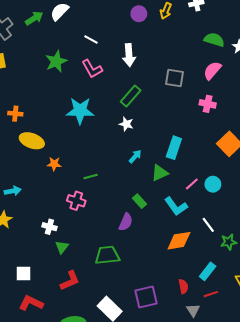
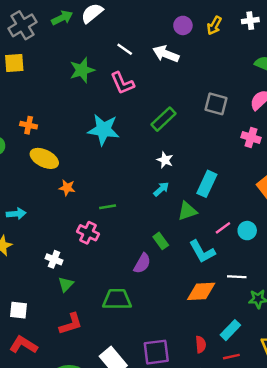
white arrow: (129, 55) -> (166, 54), moved, turned 110
white star: (126, 124) -> (165, 160), moved
white line: (208, 225) -> (237, 277), turned -56

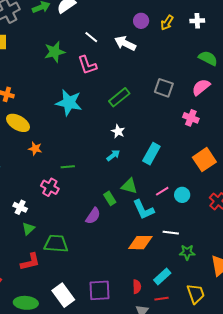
green triangle: (187, 211) -> (129, 186), moved, turned 30
green trapezoid: (117, 299) -> (56, 244), moved

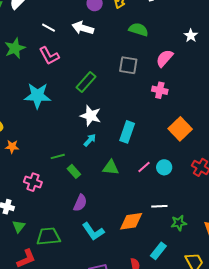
green semicircle: (208, 58) -> (138, 30), moved
white star: (118, 131) -> (91, 116), size x1.5
green line: (68, 167) -> (58, 156), moved
green rectangle: (110, 198) -> (74, 171), moved
cyan L-shape: (143, 210) -> (93, 231), moved

